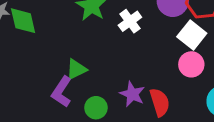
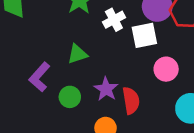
white square: (192, 35) -> (144, 35), moved, turned 32
green triangle: (76, 69) -> (77, 54), moved

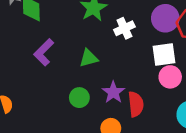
white square: (144, 35) -> (164, 54), moved
purple L-shape: (40, 77) -> (44, 52), moved

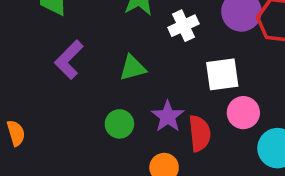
white square: (164, 54) -> (222, 74), moved
pink circle: (170, 77) -> (243, 113), moved

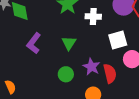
white cross: (183, 26) -> (93, 16), turned 35
green triangle: (133, 68) -> (69, 43), turned -35

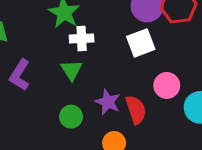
white cross: (93, 16) -> (82, 39), moved
white square: (118, 40) -> (141, 43), moved

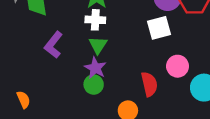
white cross: (82, 39) -> (95, 20), moved
purple star: (108, 102) -> (95, 68), moved

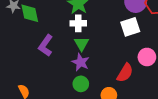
red semicircle: (149, 84) -> (125, 73), turned 48
green circle: (94, 85) -> (81, 84), moved

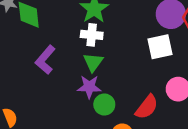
purple star: (80, 62) -> (89, 87), turned -30
green circle: (81, 84) -> (104, 105), moved

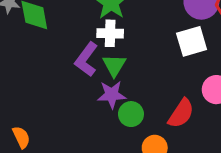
purple L-shape: (45, 60) -> (86, 59), moved

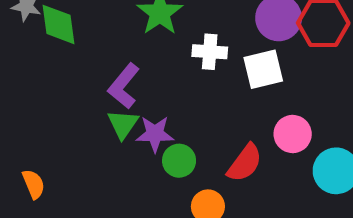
white cross: (110, 33) -> (210, 52), moved
green triangle: (114, 65) -> (123, 124), moved

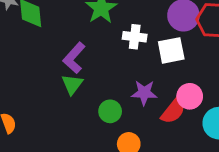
purple star: (155, 134) -> (144, 93), moved
red semicircle: (245, 163) -> (173, 111), moved

